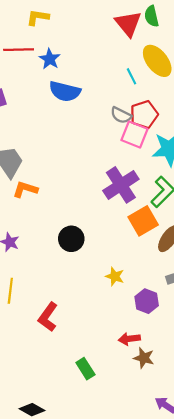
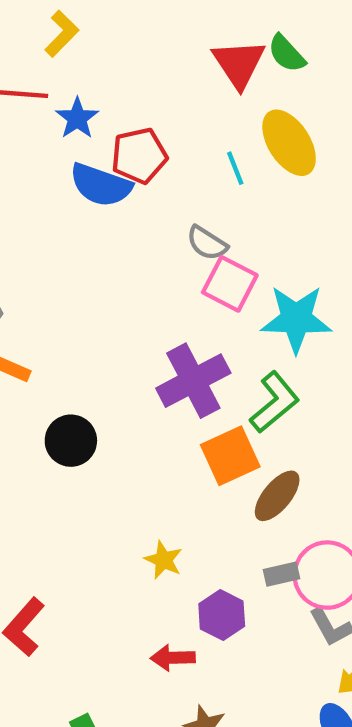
green semicircle: (152, 16) -> (287, 54), turned -35
yellow L-shape: (38, 17) -> (62, 34), turned 120
red pentagon: (144, 115) -> (139, 156), moved
black circle: (71, 239) -> (71, 441), moved
red arrow: (129, 339) -> (173, 658), moved

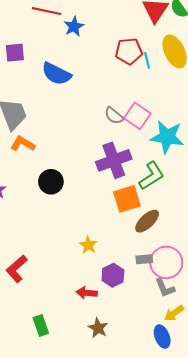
red pentagon: (139, 156) -> (129, 51), moved
blue semicircle: (101, 185) -> (56, 74), moved
gray semicircle: (207, 243) -> (114, 116), moved

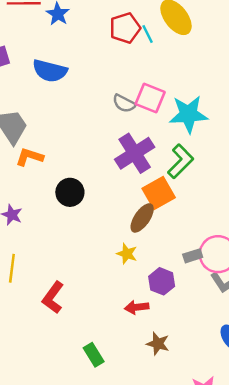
brown ellipse: (147, 221) -> (142, 218), moved

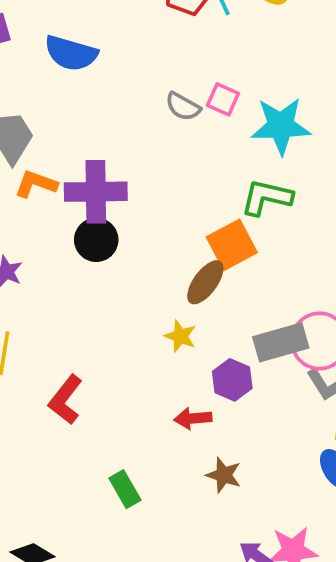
pink square: (150, 98) -> (223, 99), size x0.7
purple cross: (135, 153) -> (96, 192), moved, turned 30
green L-shape: (181, 161) -> (267, 197), turned -124
gray rectangle: (193, 256) -> (281, 342), size x1.8

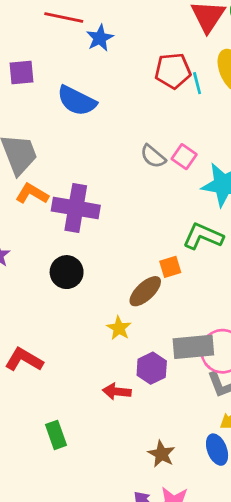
black circle: (96, 240) -> (67, 272), moved
orange square: (232, 245) -> (170, 267), size x0.6
red L-shape: (66, 400) -> (24, 360), turned 72
brown star: (224, 475) -> (161, 454), moved

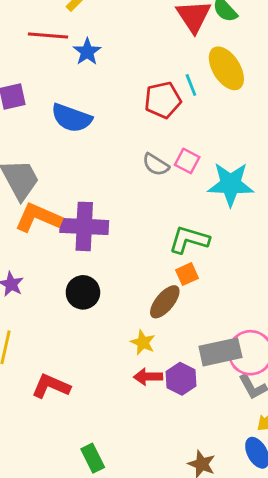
red pentagon: (173, 71) -> (163, 100), moved
orange L-shape: (32, 194) -> (38, 218), size x1.4
green L-shape: (203, 236) -> (189, 240), moved
red arrow: (117, 392) -> (148, 377), moved

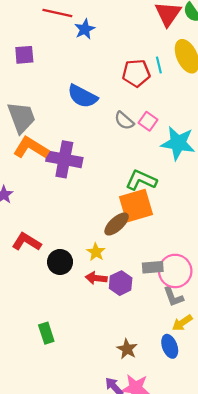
blue semicircle: (72, 118) -> (82, 96), moved
orange square: (187, 274) -> (136, 206), size x2.0
black circle: (83, 292) -> (60, 262), moved
gray rectangle: (220, 352) -> (153, 267), size x0.7
red L-shape: (51, 386) -> (27, 242), moved

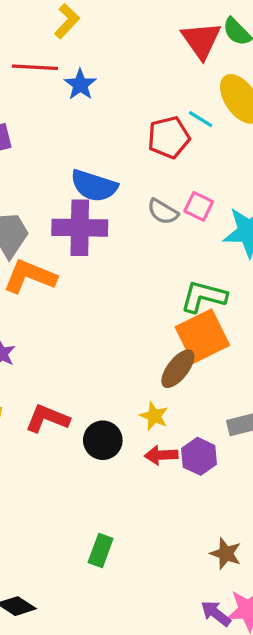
cyan line: (159, 65) -> (201, 119), turned -35
purple cross: (64, 159) -> (80, 228), moved
green rectangle: (46, 333) -> (101, 551), turned 48

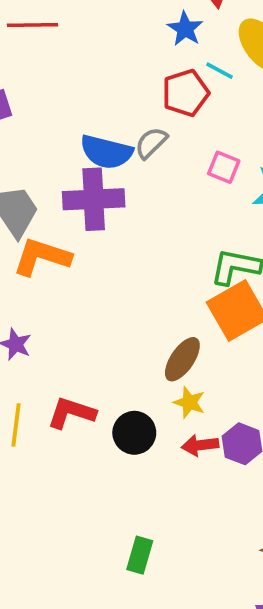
blue star: (80, 85) -> (185, 29), moved
gray semicircle: (163, 212) -> (151, 143), moved, turned 108
brown ellipse: (178, 369) -> (182, 359), moved

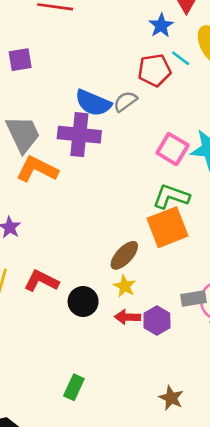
pink square: (224, 167) -> (173, 149), moved, size x1.4

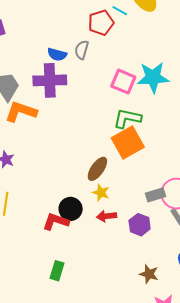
gray semicircle: (125, 101) -> (82, 50), turned -30
blue semicircle: (93, 103) -> (57, 54), size x0.7
red L-shape: (41, 281) -> (56, 222), moved
purple hexagon: (157, 320) -> (140, 225), moved
green rectangle: (74, 387) -> (57, 271), moved

